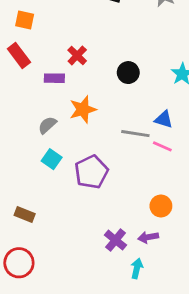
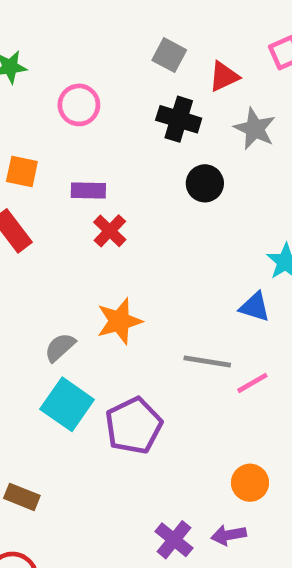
black circle: (128, 73) -> (205, 183), moved
purple rectangle: (54, 78) -> (88, 190), moved
blue triangle: (164, 119) -> (255, 307), moved
pink line: (162, 146) -> (252, 383), turned -54
cyan square: (52, 159) -> (67, 404), size x1.5

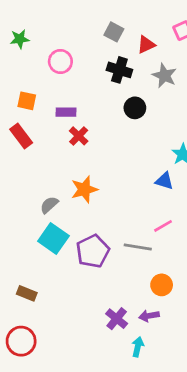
gray line: (207, 362) -> (138, 247), moved

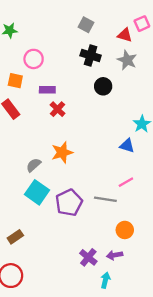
red triangle: (146, 45) -> (125, 35), moved, turned 42
pink circle: (60, 61) -> (34, 59), moved
brown rectangle: (27, 293) -> (15, 237), turned -56

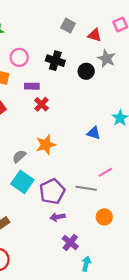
red triangle: (125, 35) -> (95, 35), moved
black cross: (91, 56) -> (55, 61), moved
black circle: (103, 86) -> (86, 71), moved
blue triangle: (127, 146) -> (94, 133), moved
purple arrow: (115, 255) -> (57, 217), moved

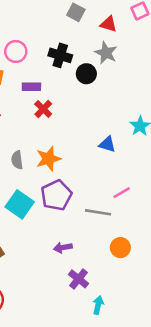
gray star: (106, 58) -> (106, 53), moved
black circle: (86, 71) -> (86, 74), moved
gray semicircle: (19, 156) -> (17, 160), moved, turned -56
purple pentagon: (52, 191) -> (56, 195), moved

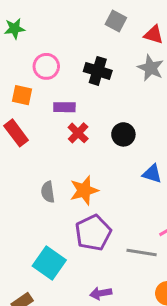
black circle: (86, 74) -> (123, 134), moved
cyan square: (20, 204) -> (49, 263), moved

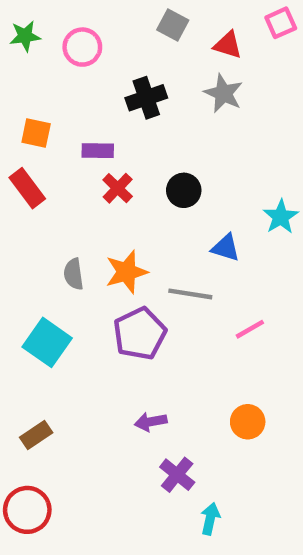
pink circle: (46, 66) -> (82, 47), moved
black cross: (98, 71) -> (146, 98), turned -36
gray line: (142, 252) -> (190, 294), moved
cyan square: (49, 263) -> (47, 342), moved

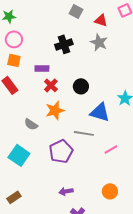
pink circle: (82, 47) -> (14, 39), moved
blue triangle: (226, 248) -> (100, 112), size x1.5
orange star: (126, 272) -> (55, 110), moved
gray semicircle: (74, 274) -> (31, 124), turned -48

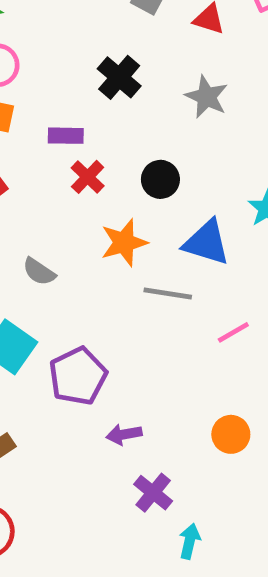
gray star: (99, 42) -> (207, 97), moved
black cross: (64, 44) -> (119, 77), turned -30
orange star: (55, 110) -> (124, 243), moved
purple pentagon: (61, 151) -> (78, 376), moved

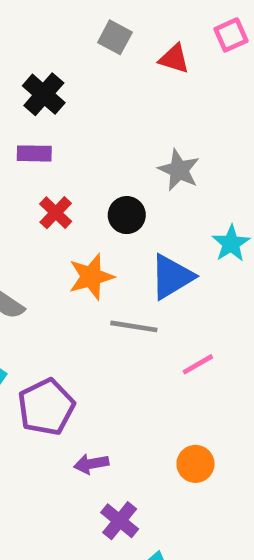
black cross: (119, 77) -> (44, 94), moved
gray star: (207, 97) -> (179, 170), moved
purple rectangle: (66, 136) -> (34, 153), moved
blue triangle: (207, 243) -> (172, 277), turned -48

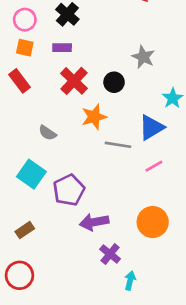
red cross: (56, 213) -> (74, 81), size x1.5
blue triangle: (172, 277) -> (151, 127), moved
purple arrow: (91, 464) -> (94, 222), size x1.5
orange circle: (195, 464) -> (153, 222), size x1.5

